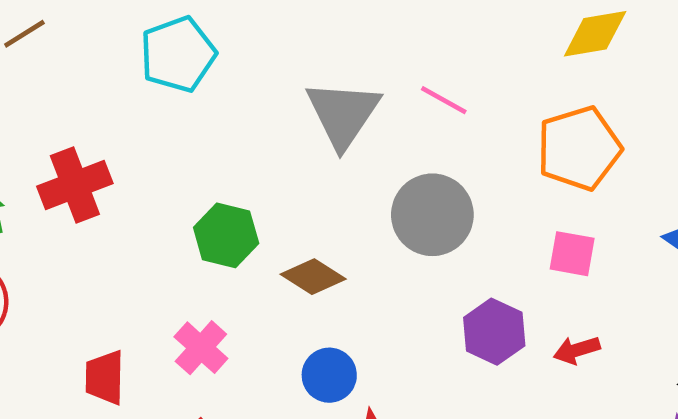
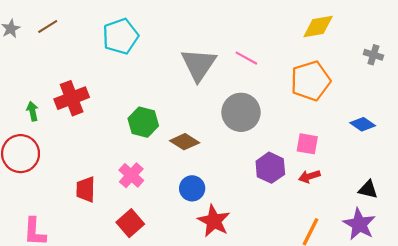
pink square: (572, 254) -> (307, 144), moved

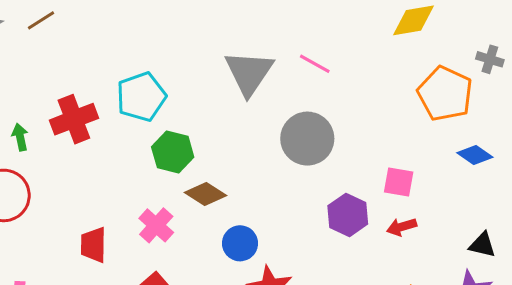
cyan pentagon: (120, 36) -> (141, 97), moved
orange pentagon: (310, 81) -> (445, 94), moved, turned -30
brown diamond: (185, 142) -> (206, 194), moved

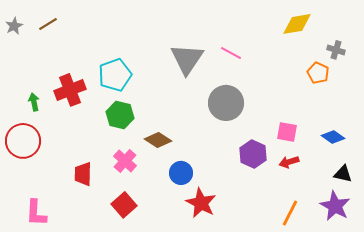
gray cross: (490, 59) -> (336, 50), moved
orange pentagon: (445, 94) -> (318, 73), size x0.6
green hexagon: (173, 152) -> (120, 115), moved
blue diamond: (475, 155) -> (333, 137), moved

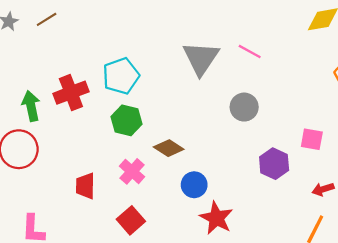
green arrow: (34, 102) -> (31, 106), size x1.5
gray circle: (226, 103) -> (244, 107), size x0.7
red arrow: (289, 162) -> (323, 189), moved

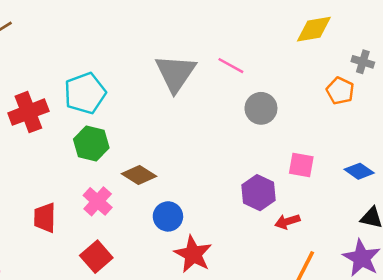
gray circle: (244, 107) -> (261, 108), moved
red arrow: (323, 189) -> (287, 221), moved

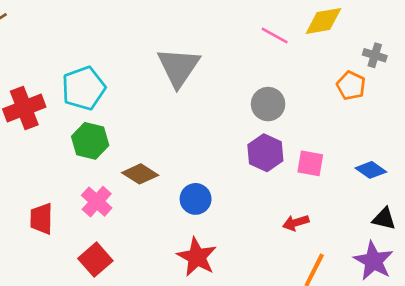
pink line: (231, 66) -> (275, 36), moved
purple hexagon: (258, 193) -> (265, 153), moved
blue circle: (168, 216) -> (196, 199), moved

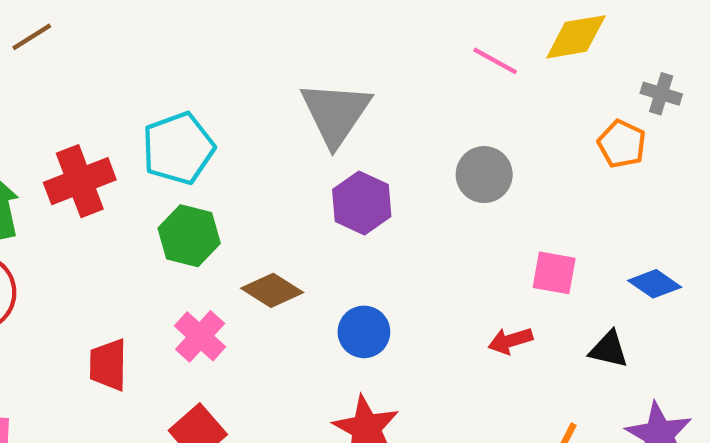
purple hexagon: (265, 153) -> (362, 203), moved
black triangle: (384, 219) -> (609, 349), moved
red arrow: (296, 223) -> (510, 341), moved

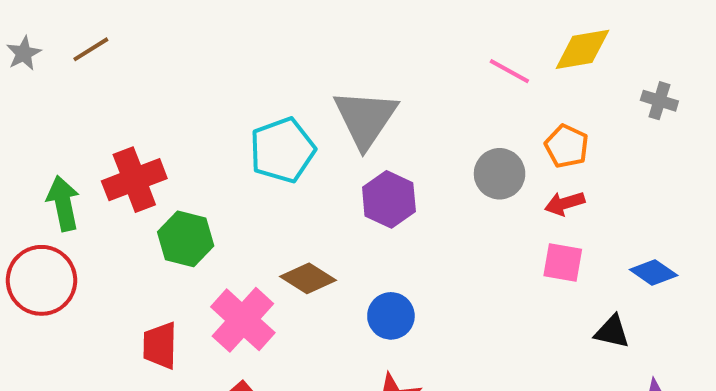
orange pentagon: (622, 144) -> (567, 146), moved
cyan pentagon: (178, 148) -> (282, 150), moved
green hexagon: (189, 236) -> (186, 239), moved
pink cross: (200, 336) -> (243, 320), size x1.4
red arrow: (510, 341) -> (565, 203), moved

